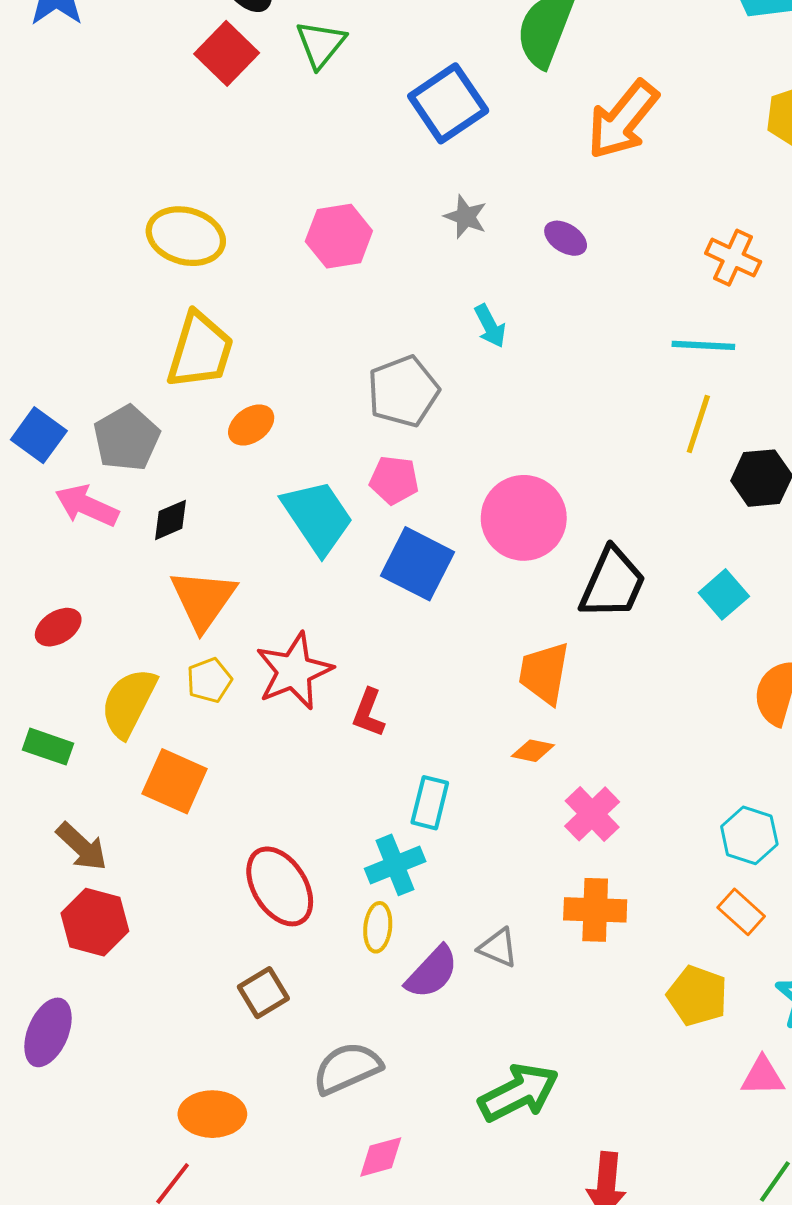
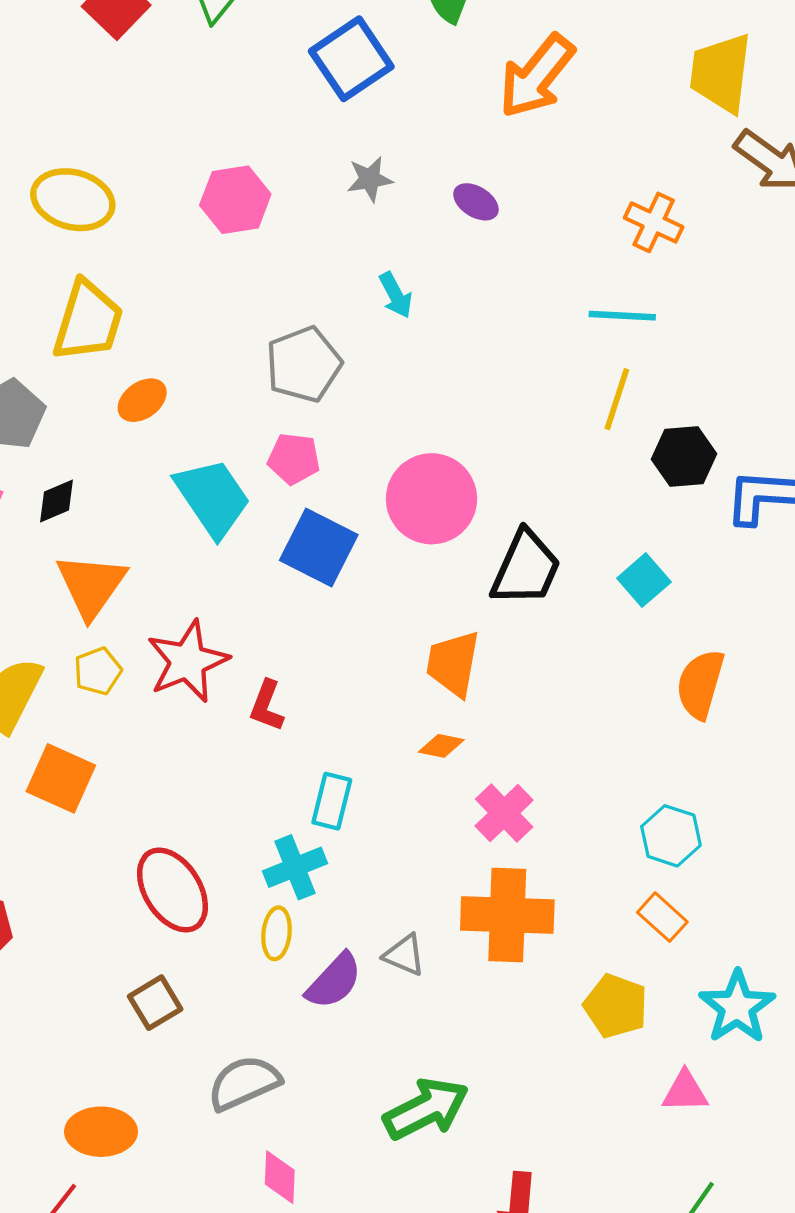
gray star: (466, 217) -> (370, 179), turned -30
orange cross: (595, 910) -> (507, 915), size x1.4
pink diamond: (381, 1157) -> (280, 1177), turned -72

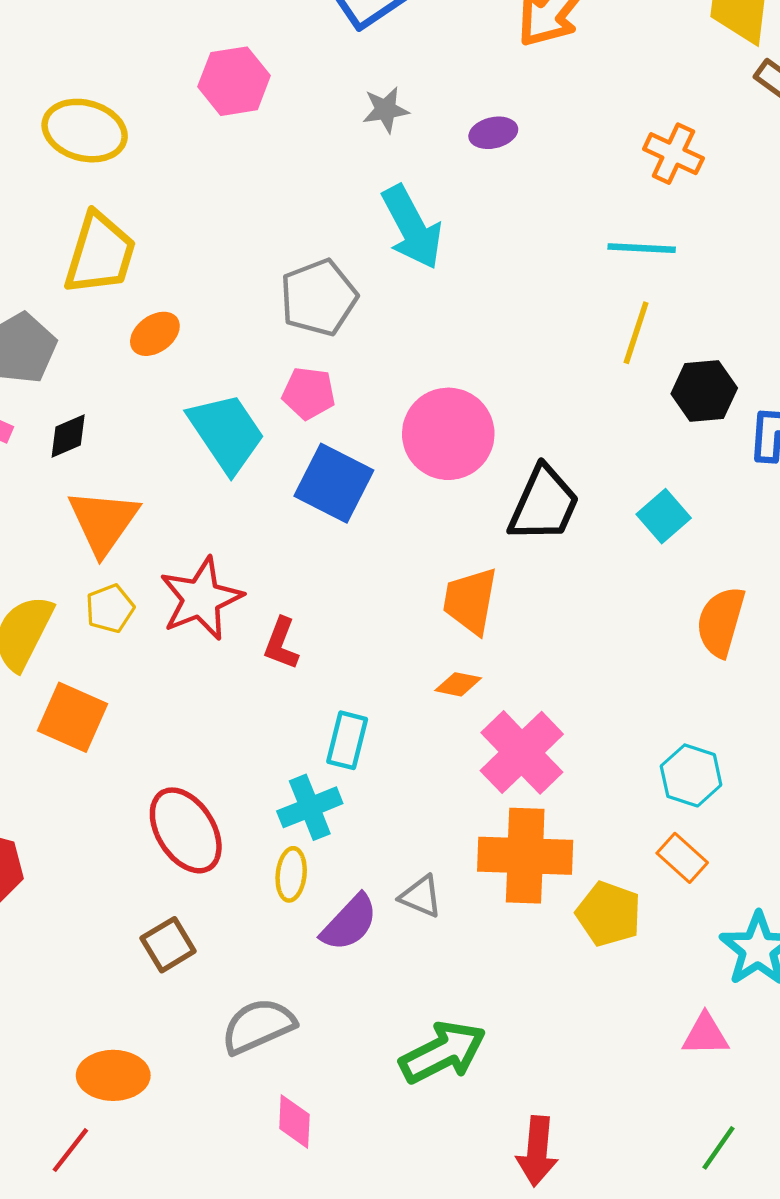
pink hexagon: (235, 200) -> (234, 81), moved
purple ellipse: (476, 202) -> (493, 133), turned -45
cyan arrow: (396, 295) -> (412, 227), size x1.8
pink cross: (504, 813) -> (522, 752), size x1.4
yellow pentagon: (616, 1006) -> (609, 914), moved

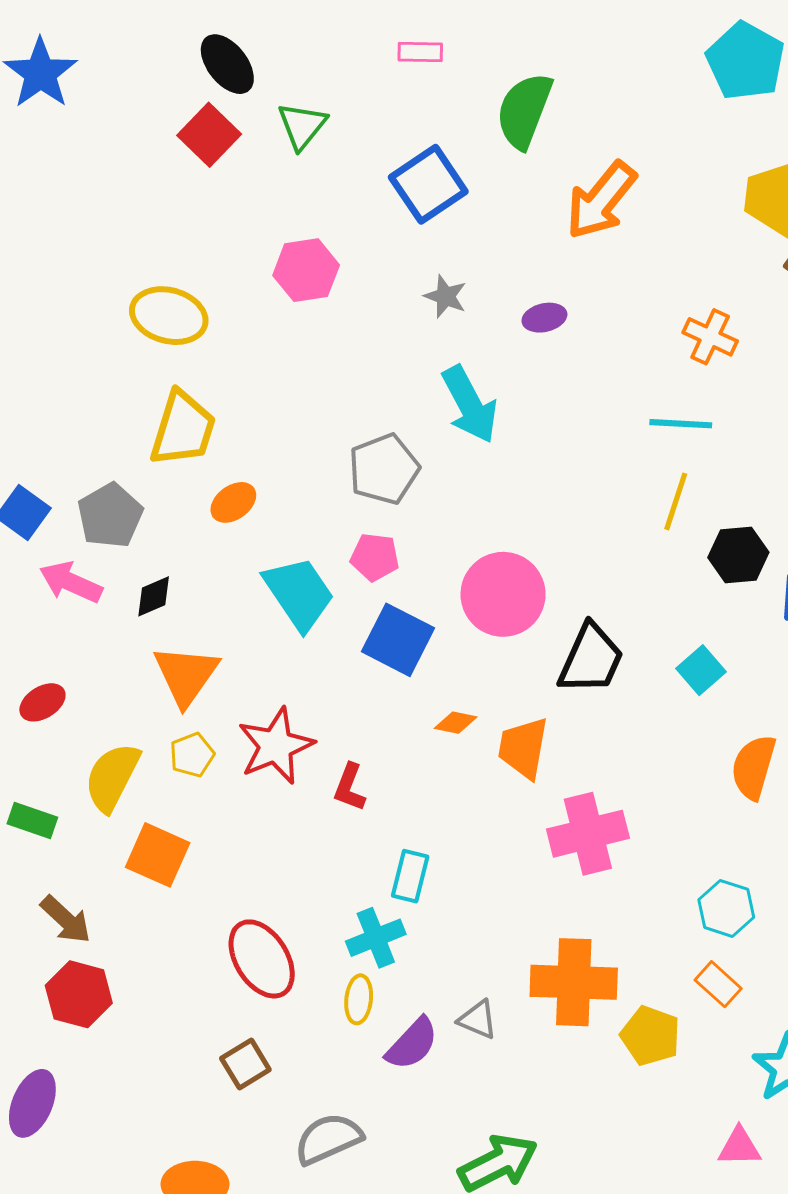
gray star: (386, 110) -> (445, 296), turned 30
orange diamond: (458, 684) -> (456, 723), moved
pink cross: (522, 752) -> (588, 834), moved, turned 30

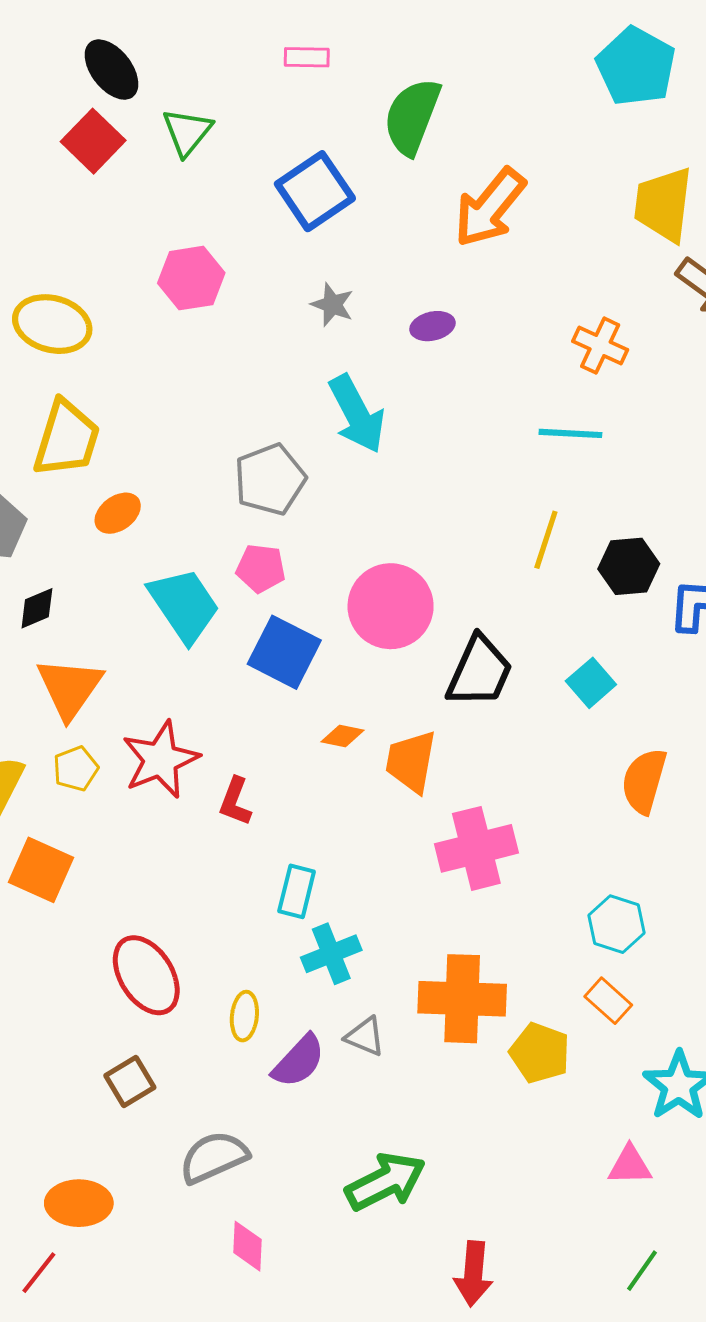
yellow line: (676, 501) -> (546, 540), moved
cyan cross: (376, 938) -> (331, 954), moved

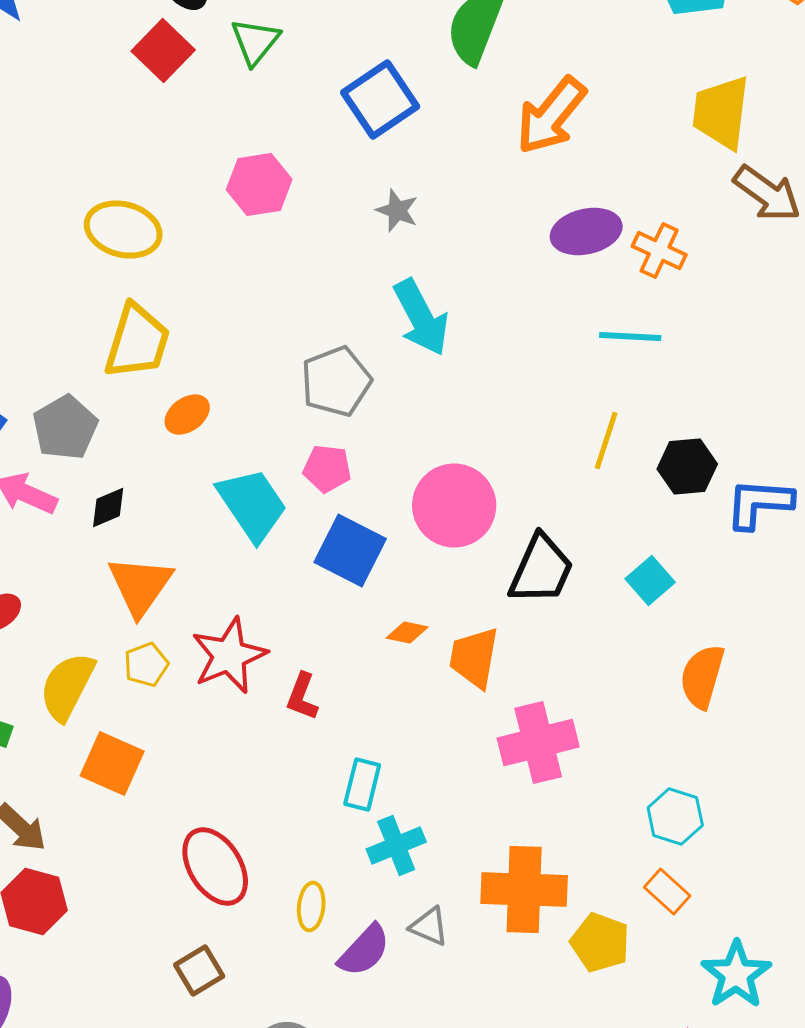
purple ellipse: (432, 326) -> (586, 232), moved, size x1.6

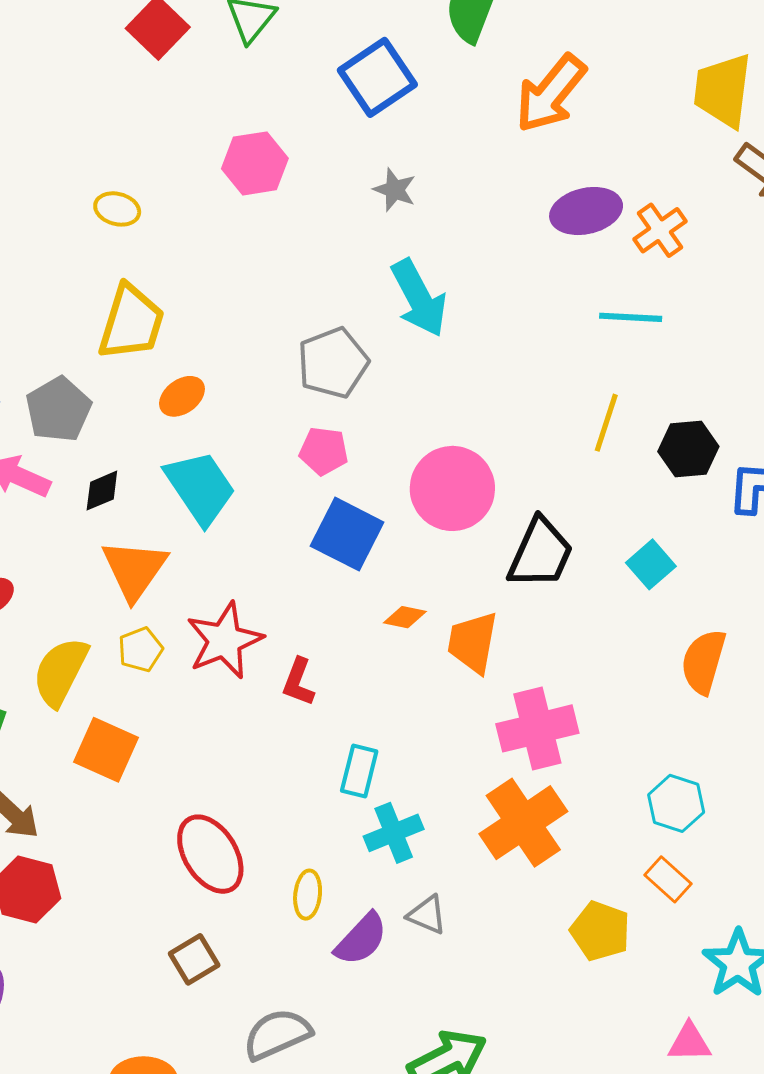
yellow ellipse: (123, 230) -> (117, 209), size x0.6
orange cross: (659, 250) -> (660, 230), turned 30
cyan trapezoid: (252, 504) -> (200, 487), moved
orange cross: (524, 890) -> (523, 823), moved, turned -36

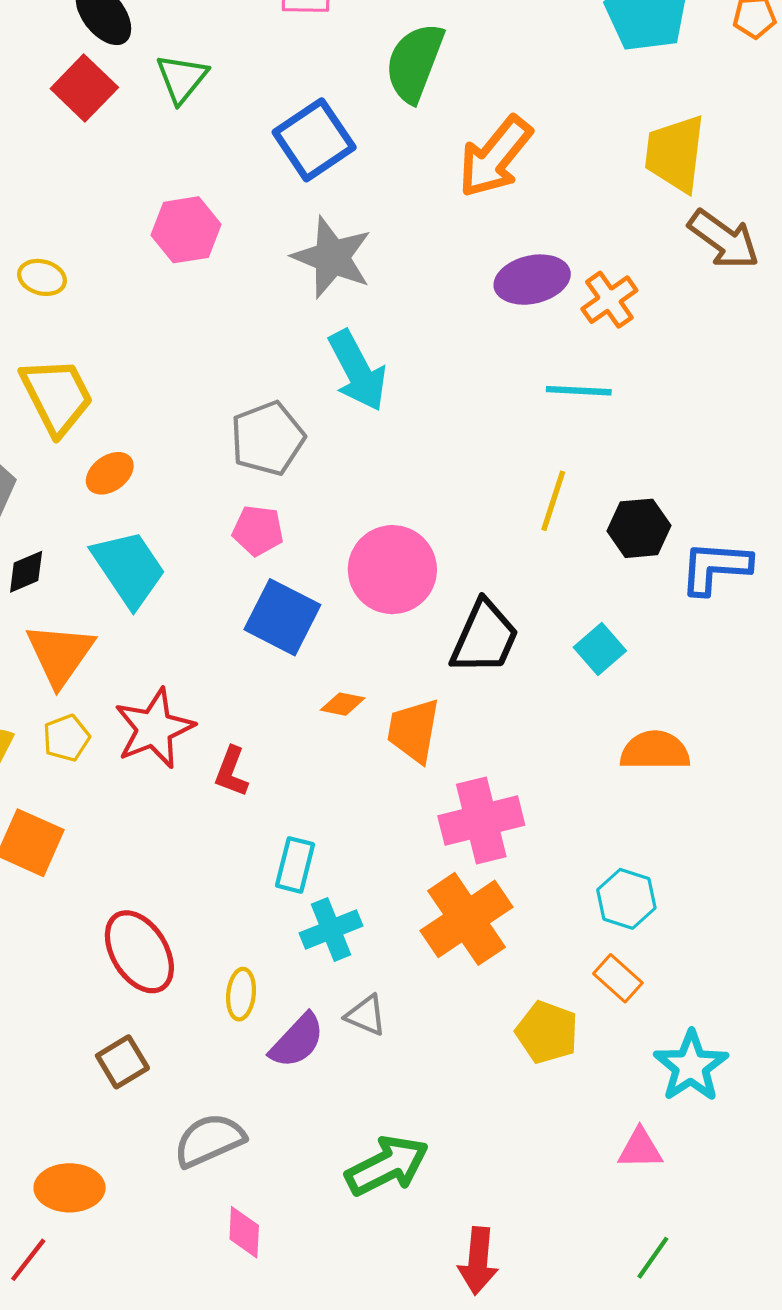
gray star: (395, 190) -> (332, 257), size x1.8
yellow trapezoid: (131, 322) -> (57, 396), turned -44
orange semicircle: (704, 662) -> (655, 751), turned 74

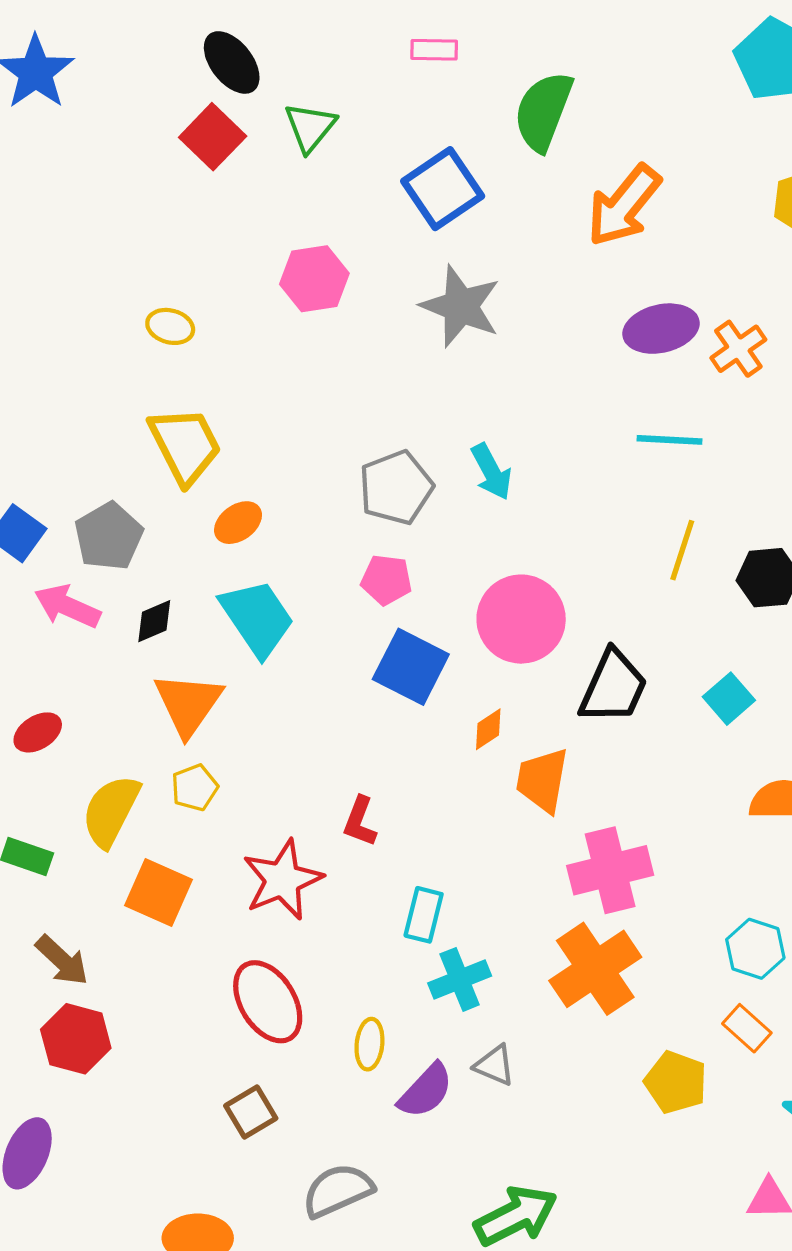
cyan arrow: (357, 371) -> (491, 472), moved, size x0.7
cyan line: (579, 391) -> (669, 440), moved
orange diamond: (343, 704) -> (488, 729), moved, turned -45
red star: (154, 728) -> (283, 880), moved

